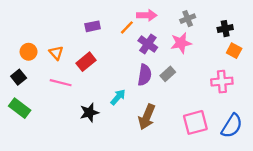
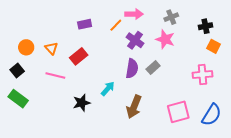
pink star: (181, 43) -> (165, 39), turned 30

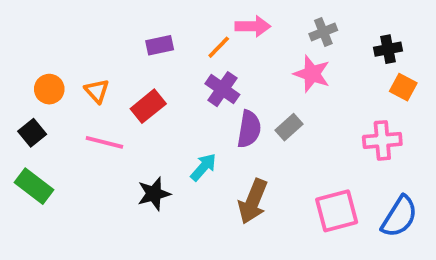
purple cross: (135, 40) -> (222, 89), moved

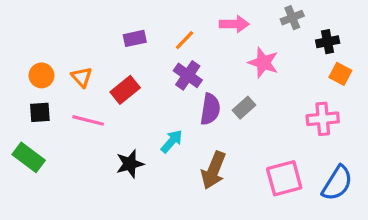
pink arrow: (253, 26) -> (234, 24), moved
gray cross: (323, 32) -> (292, 18), moved
black square: (32, 133) -> (40, 112), moved, turned 35

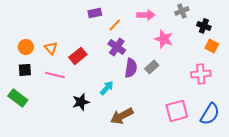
purple rectangle: (135, 38) -> (95, 13), moved
black cross: (328, 42) -> (204, 26), turned 32
brown arrow: (213, 170) -> (122, 116), moved, turned 40

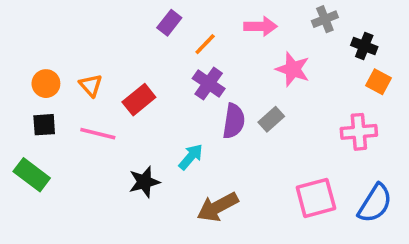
purple rectangle: (95, 13) -> (169, 23), turned -40

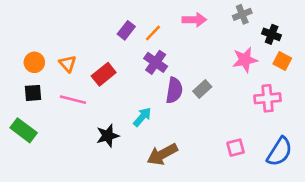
purple rectangle: (169, 23) -> (126, 30), moved
pink star: (293, 69) -> (245, 60), moved, turned -30
pink square: (316, 198) -> (236, 148), size x0.6

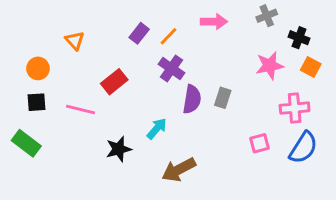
orange triangle: (68, 64) -> (75, 41), moved
gray rectangle: (202, 89) -> (223, 98), turned -30
pink square: (236, 148) -> (259, 143), moved
blue semicircle: (280, 152) -> (303, 148), moved

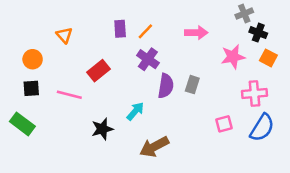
gray cross: (267, 16) -> (244, 14), moved
pink arrow: (214, 22) -> (196, 33), moved
purple rectangle: (139, 33) -> (120, 29), turned -42

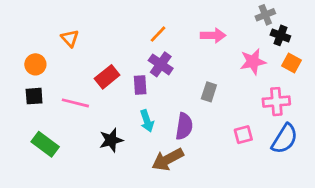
purple rectangle: (120, 29) -> (140, 85), moved
purple semicircle: (166, 86) -> (184, 126), moved
cyan arrow: (135, 111) -> (147, 121), turned 120
green rectangle: (22, 124) -> (45, 144), moved

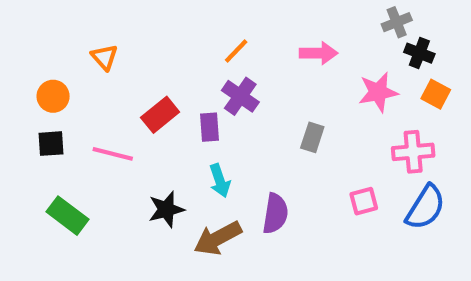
purple semicircle: (184, 126) -> (275, 214), moved
brown arrow: (168, 159) -> (218, 238), moved

